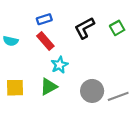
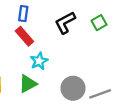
blue rectangle: (44, 19) -> (23, 14), turned -64

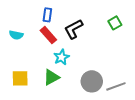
black L-shape: (65, 23) -> (74, 29), moved

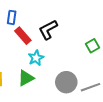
blue rectangle: (47, 15) -> (12, 17), moved
green square: (115, 23) -> (93, 46), moved

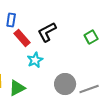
green square: (93, 46) -> (91, 37), moved
green triangle: (26, 78) -> (17, 88), moved

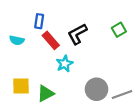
green square: (91, 37) -> (119, 30), moved

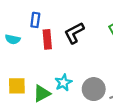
red rectangle: (51, 40) -> (47, 39), turned 36
cyan star: (65, 64) -> (63, 83), moved

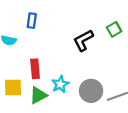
black L-shape: (74, 33) -> (83, 40), moved
red rectangle: (47, 39) -> (35, 69), moved

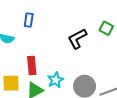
green square: (114, 29) -> (106, 28), turned -32

